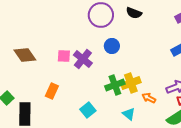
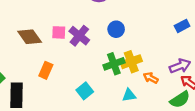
blue circle: (112, 46) -> (116, 29), moved
brown diamond: (25, 55) -> (30, 37), moved
cyan triangle: (129, 114) -> (129, 95), turned -48

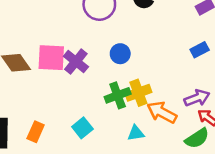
pink square: (59, 32) -> (51, 58), size x1.6
orange rectangle: (46, 70) -> (36, 132), moved
orange arrow: (151, 78) -> (162, 112), size x1.6

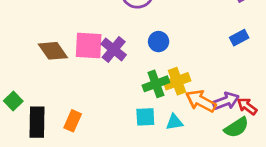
purple arrow: (197, 98) -> (226, 101), moved
cyan square: (82, 128) -> (145, 117), moved, turned 36

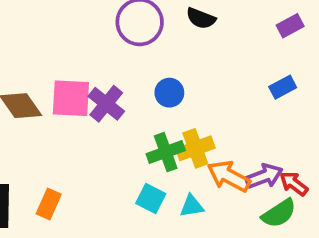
cyan square: (145, 117) -> (151, 199), turned 30

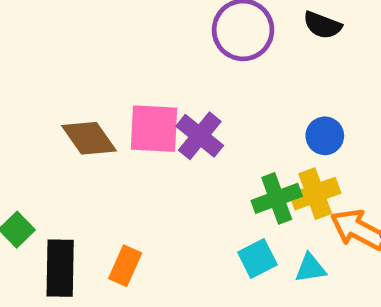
blue circle: (169, 93) -> (325, 136), moved
cyan square: (151, 199) -> (257, 258), turned 36

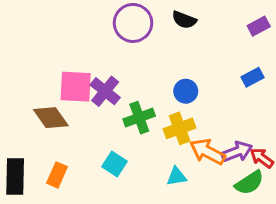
brown diamond: (89, 138) -> (51, 118), moved
green cross: (277, 198) -> (139, 118), moved
cyan square: (257, 258) -> (114, 164), moved, turned -30

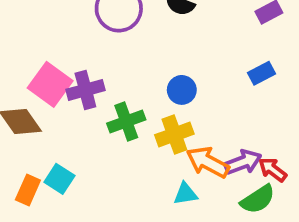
pink square: (76, 87) -> (50, 84), turned 33
purple cross: (105, 91) -> (85, 90), turned 36
cyan square: (114, 164) -> (59, 179), moved
cyan triangle: (176, 176) -> (185, 194), moved

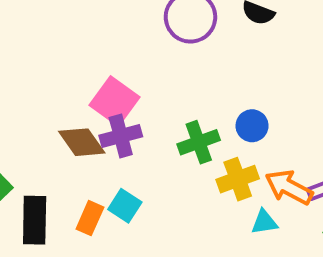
purple cross: (85, 90) -> (121, 136), moved
blue circle: (182, 90) -> (252, 126), moved
yellow cross: (174, 134) -> (238, 179), moved

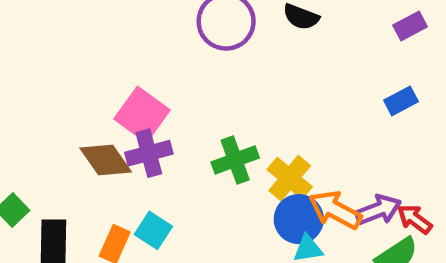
blue circle: (252, 126) -> (299, 219), moved, size x1.4
yellow cross: (238, 179) -> (290, 178), moved, turned -30

